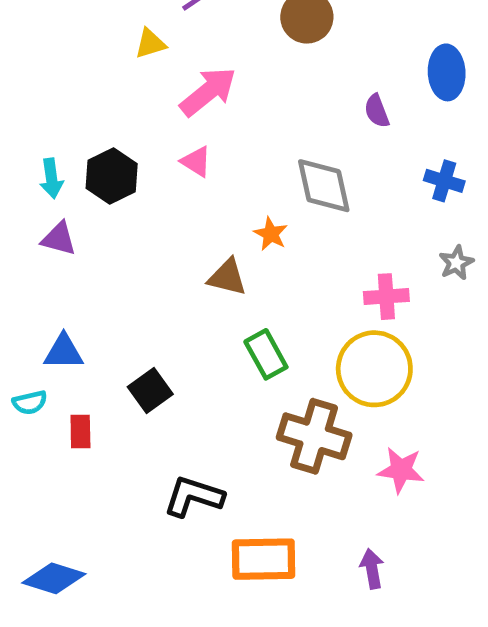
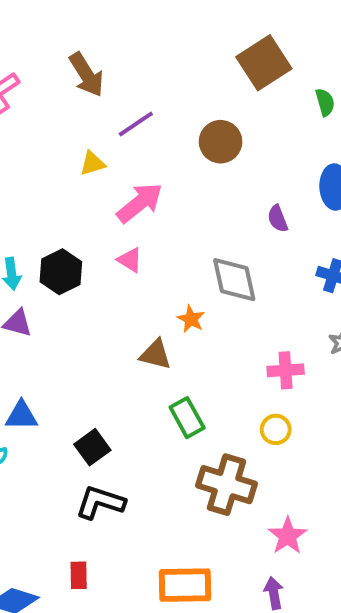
yellow circle: (374, 369) -> (276, 429), size x0.5
red rectangle: (80, 431) -> (79, 575), moved
pink star: (401, 470) -> (288, 536), moved, turned 30
black L-shape: (194, 497) -> (100, 502), moved

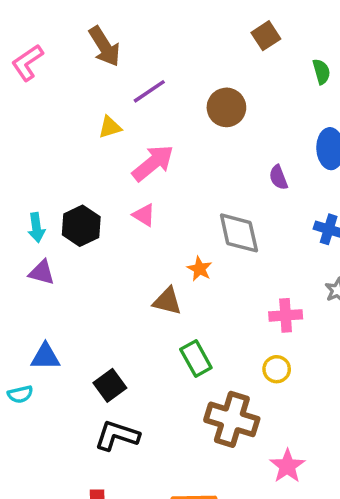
brown square: (264, 63) -> (266, 36), size x0.6

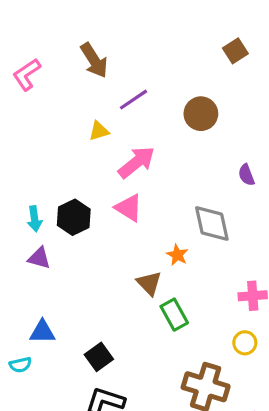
pink triangle: (144, 215) -> (129, 208), size x1.4
brown triangle: (167, 301) -> (149, 283), turned 32
green rectangle: (196, 358) -> (174, 315), moved

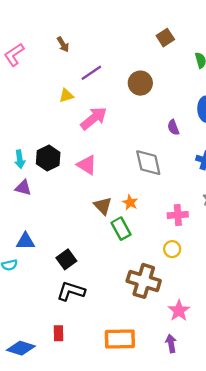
brown arrow: (94, 60) -> (63, 44), size x0.6
pink triangle: (129, 208) -> (87, 165), moved
orange star: (177, 255) -> (130, 202), moved

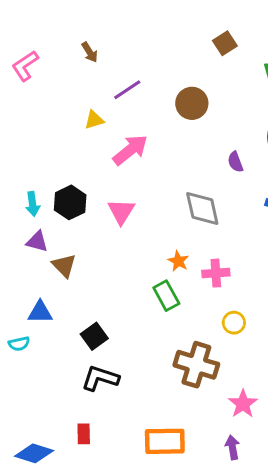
pink triangle: (87, 165) -> (121, 211), turned 30
brown triangle: (103, 206) -> (64, 266), moved
pink cross: (178, 215) -> (216, 273), moved

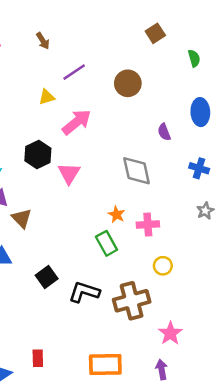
black hexagon: (70, 202) -> (38, 155), moved
brown cross: (196, 365) -> (132, 301), turned -32
black L-shape: (100, 378) -> (84, 292), moved

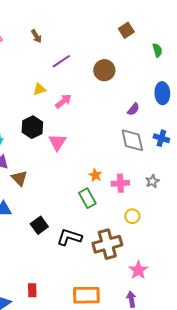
yellow triangle: (47, 97) -> (39, 89), moved
pink arrow: (77, 122) -> (63, 101), size x0.7
purple semicircle: (164, 132) -> (133, 109), turned -120
gray diamond: (137, 171) -> (132, 140), moved
gray star: (205, 211) -> (152, 181), moved

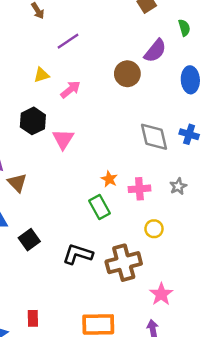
brown circle: (104, 70) -> (127, 74), moved
purple semicircle: (133, 109) -> (155, 51), moved, size x1.5
black square: (39, 225) -> (29, 240), moved

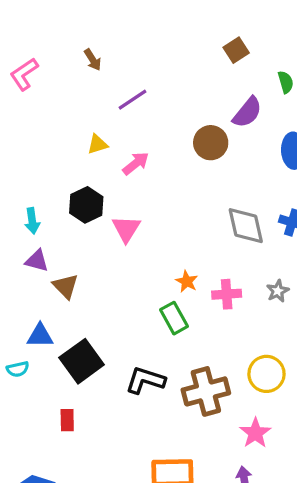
yellow circle: (154, 229) -> (266, 374), moved, size x1.5
black square: (29, 240) -> (82, 361), size x1.5
red rectangle: (33, 318) -> (67, 420), moved

